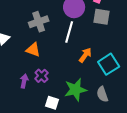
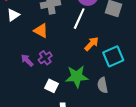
purple arrow: (24, 81) -> (27, 60), turned -64

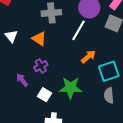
white triangle: (13, 15) -> (11, 36), moved, turned -40
purple arrow: (27, 60) -> (22, 80), moved
gray semicircle: (103, 85) -> (109, 95), moved

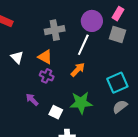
orange arrow: (88, 57) -> (78, 70), moved
purple cross: (41, 66) -> (47, 76), moved, turned -32
gray semicircle: (109, 95) -> (120, 107), turned 63

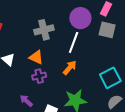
purple cross: (47, 76) -> (39, 76), turned -32

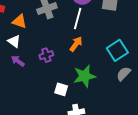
orange triangle: (36, 57) -> (19, 21), moved
purple arrow: (26, 101) -> (18, 61), moved

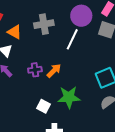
orange arrow: (76, 44) -> (54, 71), moved

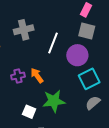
purple circle: (81, 16) -> (77, 55), moved
orange arrow: (54, 71) -> (37, 75), turned -77

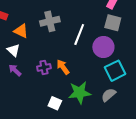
gray semicircle: (93, 103) -> (109, 95), moved

